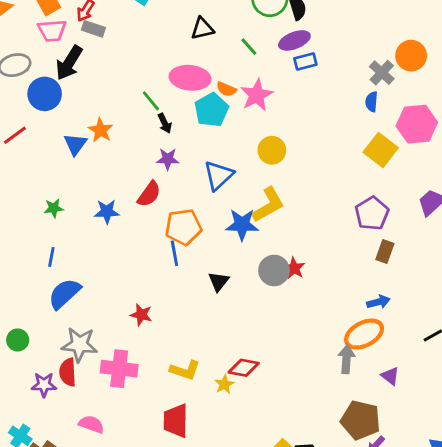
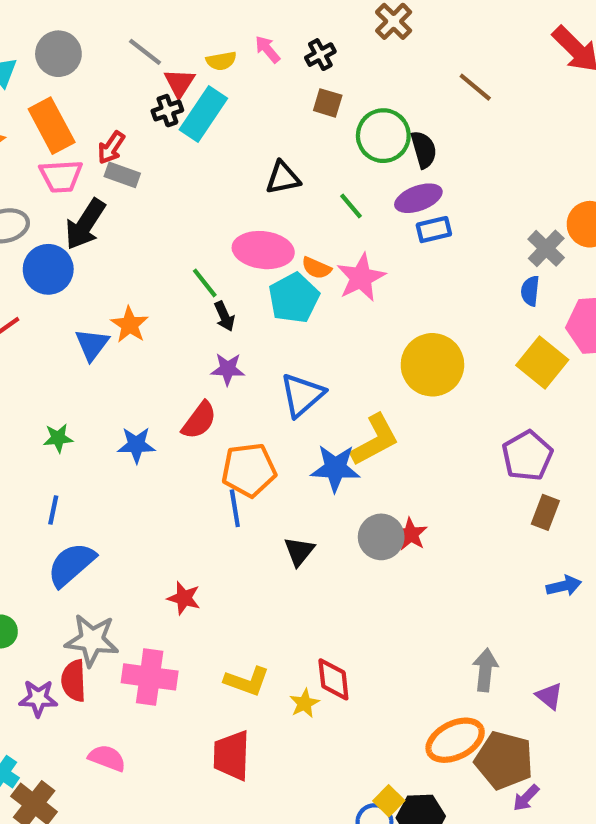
yellow circle: (272, 150) -> (432, 365), moved, size x1.5
blue arrow: (378, 302) -> (564, 586), moved
orange ellipse: (364, 334) -> (455, 740), moved
red diamond: (244, 368) -> (333, 679), turned 72

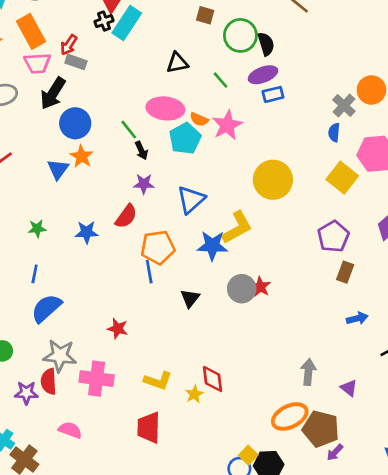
blue circle: (48, 269) -> (75, 123), moved

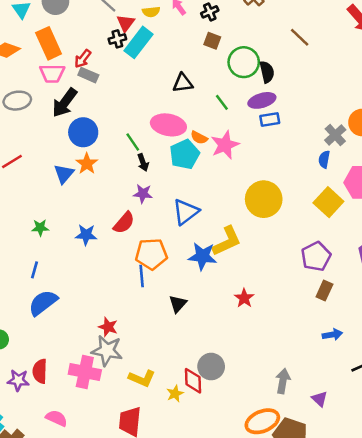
gray circle: (242, 289) -> (211, 367), moved
gray star: (60, 356) -> (107, 351), moved

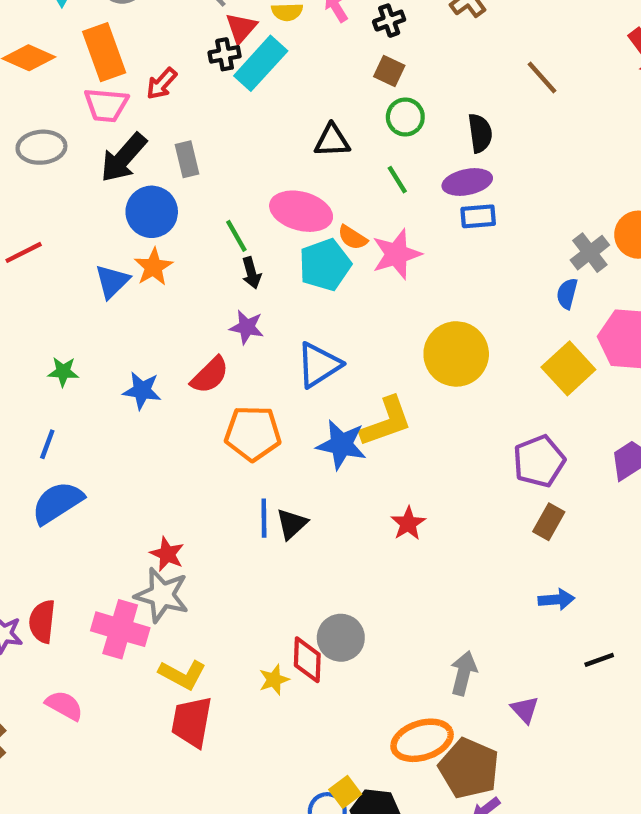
green circle: (244, 62) -> (405, 117), moved, size x0.7
gray rectangle: (88, 75) -> (187, 159), moved, turned 48
blue line: (142, 276) -> (264, 518), moved
yellow L-shape: (142, 378) -> (182, 675), moved

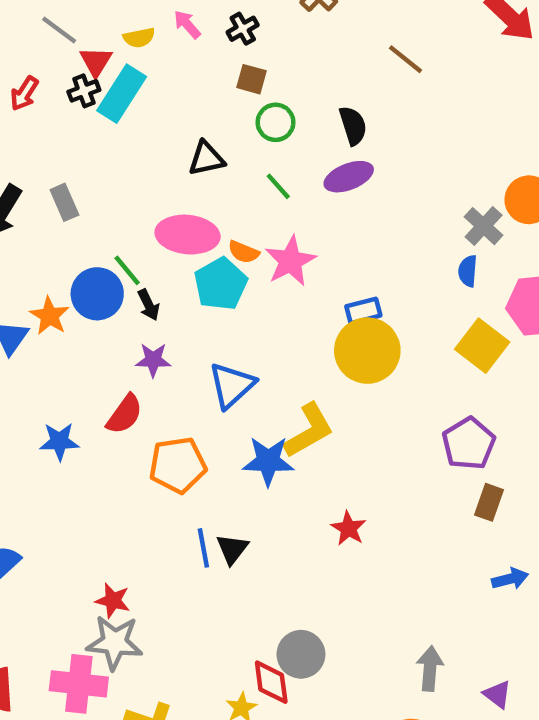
red arrow: (162, 84) -> (24, 93), moved
blue circle: (152, 212) -> (97, 294), moved
blue rectangle: (478, 216) -> (363, 311), moved

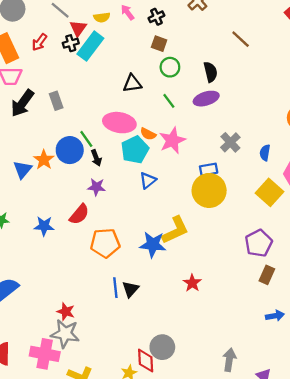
gray cross: (484, 226) -> (230, 142), moved
blue triangle: (232, 385) -> (148, 180), moved, size x0.7

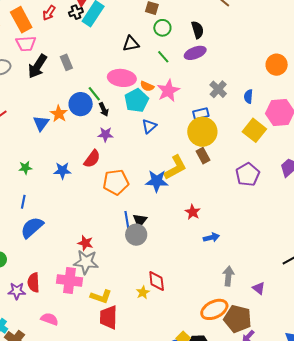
brown rectangle: (267, 275) -> (203, 156), moved, turned -49
blue arrow: (275, 316) -> (211, 238), moved
gray circle: (162, 347) -> (136, 235), moved

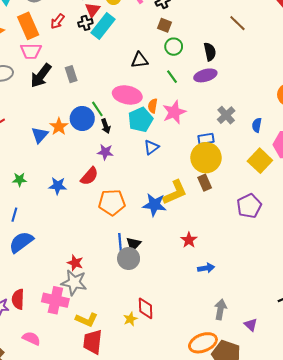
orange semicircle: (147, 86) -> (153, 106), turned 72

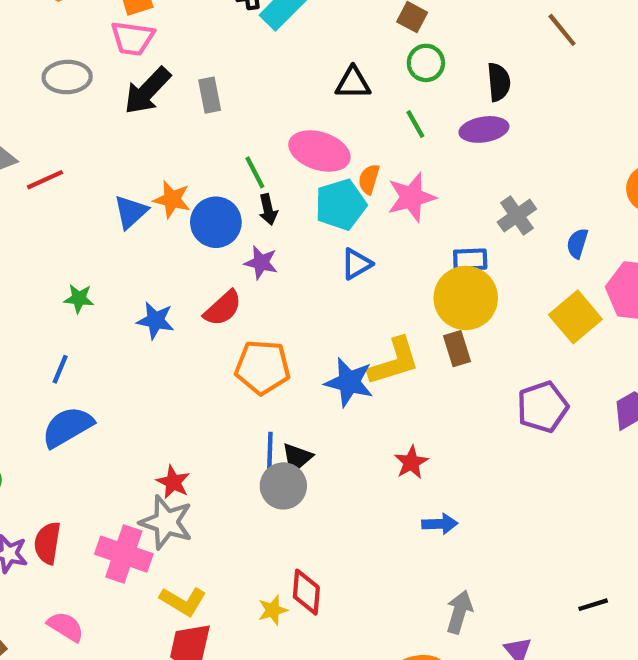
blue circle: (82, 118) -> (216, 222), moved
orange star: (59, 127) -> (172, 199), turned -30

